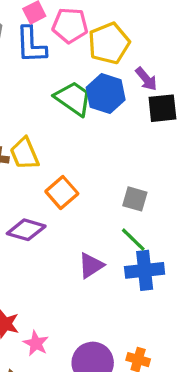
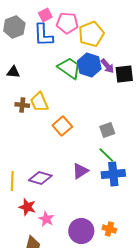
purple arrow: (146, 79) -> (107, 66), moved
gray square: (135, 199) -> (107, 130), turned -35
purple diamond: (26, 230) -> (40, 178), moved

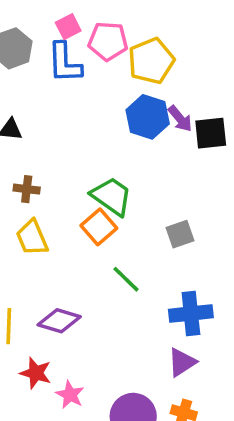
green trapezoid: (69, 68) -> (112, 196), moved
yellow trapezoid: (39, 102) -> (32, 238), moved
green line: (106, 155) -> (126, 279), moved
purple triangle: (80, 171) -> (182, 362), moved

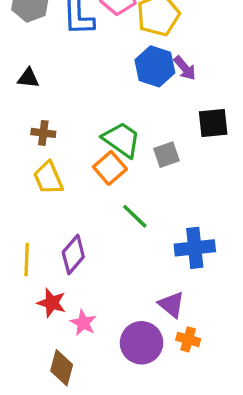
black square: (211, 133) -> (213, 123), moved
gray square: (180, 234) -> (167, 155), moved
purple diamond: (59, 321) -> (73, 255), turned -66
purple triangle: (182, 362) -> (171, 304), moved, turned -48

